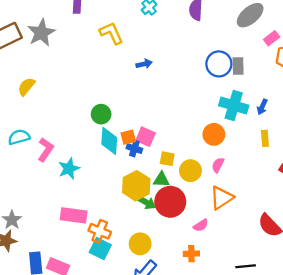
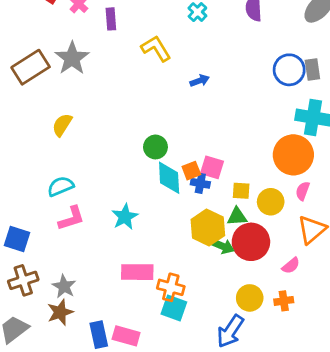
orange circle: (214, 134) -> (293, 155), size x1.5
pink L-shape: (46, 150) -> (71, 218), moved, turned 45
yellow circle: (140, 244) -> (250, 298), moved

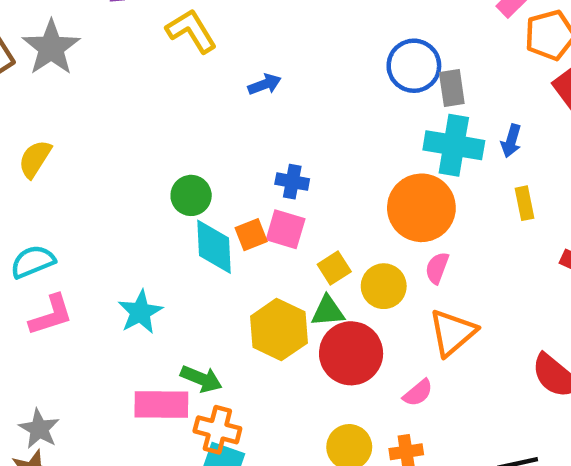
gray rectangle: (312, 70) -> (452, 88), moved
blue cross: (200, 183) -> (292, 182), moved
yellow square: (241, 191) -> (334, 268), turned -36
green arrow: (222, 246) -> (201, 379), moved

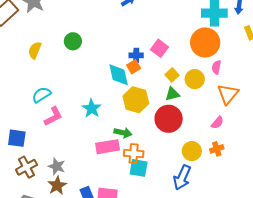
blue cross: (292, 182) -> (136, 55), moved
green circle: (191, 195) -> (73, 41), moved
pink square: (286, 229) -> (160, 48), moved, turned 30
yellow hexagon: (279, 330) -> (136, 100), moved
red circle: (351, 353) -> (169, 119), moved

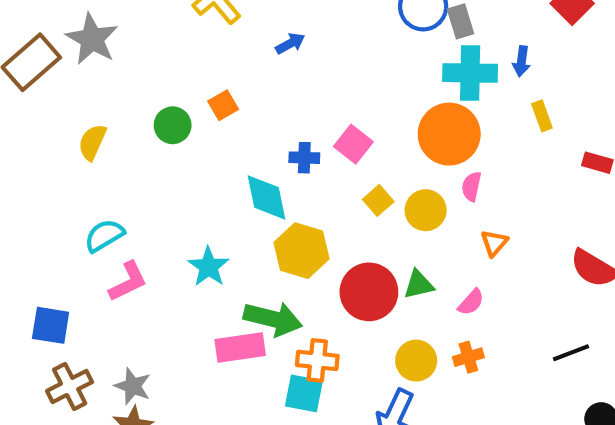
orange square: (134, 67) -> (223, 105), moved
green triangle: (172, 94) -> (419, 285), moved
orange triangle: (228, 94) -> (494, 243), size x0.6
green arrow: (123, 133) -> (273, 319), size x1.5
orange cross: (134, 153) -> (317, 360), moved

